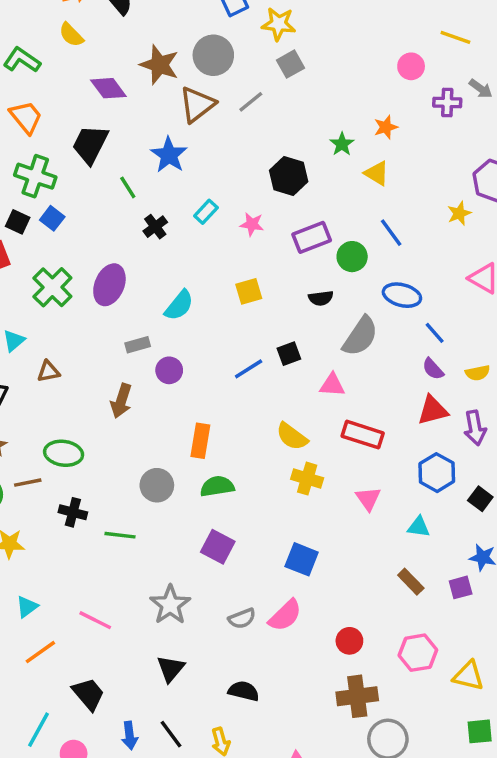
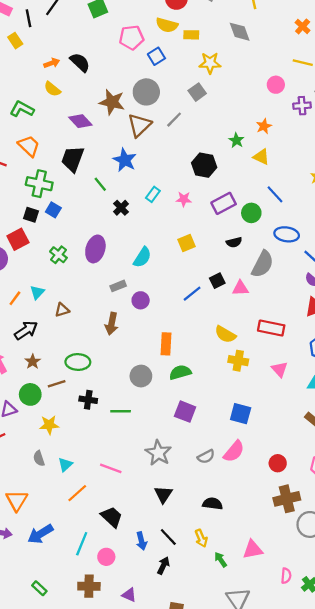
yellow star: (279, 24) -> (210, 63), moved
green cross: (52, 287) -> (58, 255), size x0.7
pink triangle: (332, 385) -> (240, 288), moved

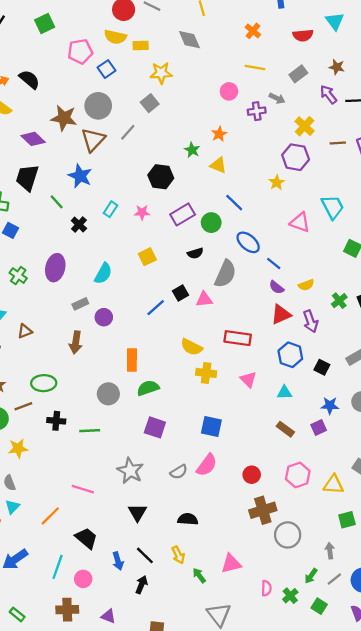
blue ellipse: (287, 234) -> (248, 242), turned 35
cyan triangle: (65, 465) -> (12, 507), moved

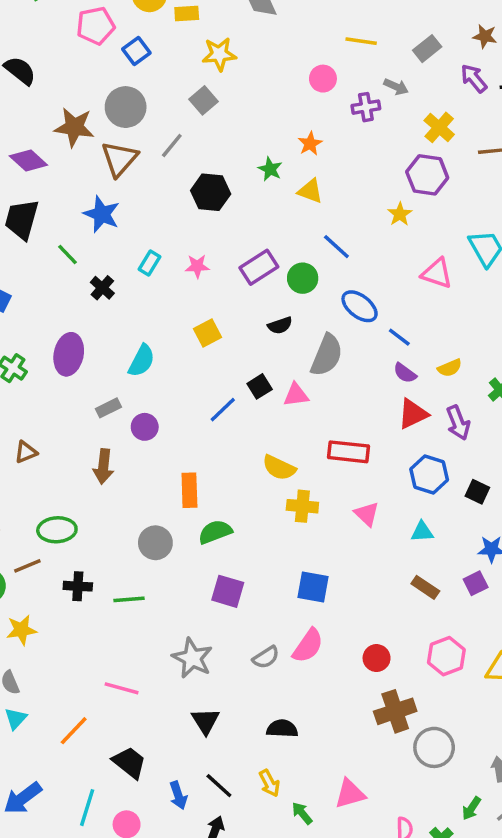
black hexagon: (161, 177) -> (211, 192), moved

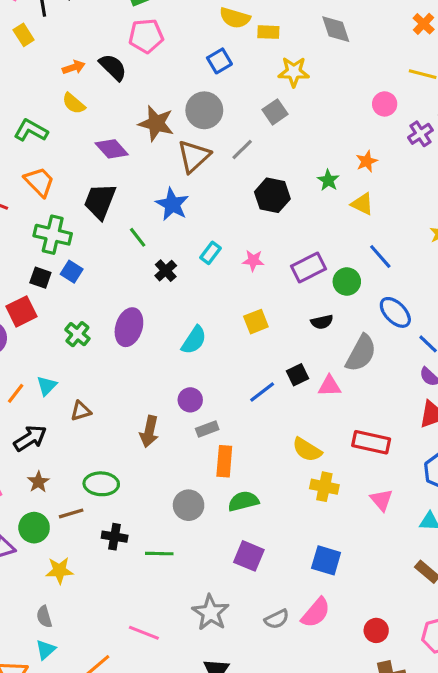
pink pentagon: (96, 26) -> (146, 36), moved
purple cross: (366, 107) -> (420, 134), turned -30
gray rectangle: (108, 408) -> (207, 429), moved

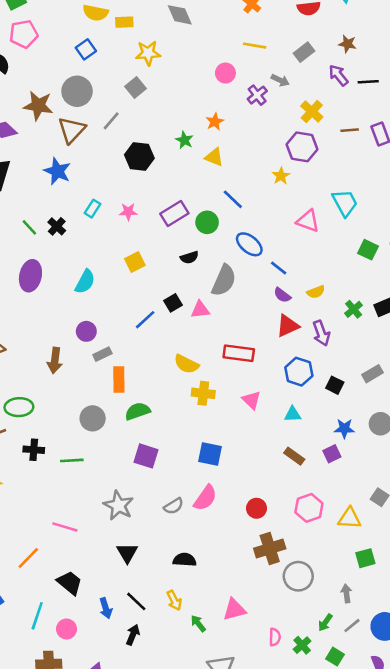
green line: (138, 237) -> (29, 227), moved

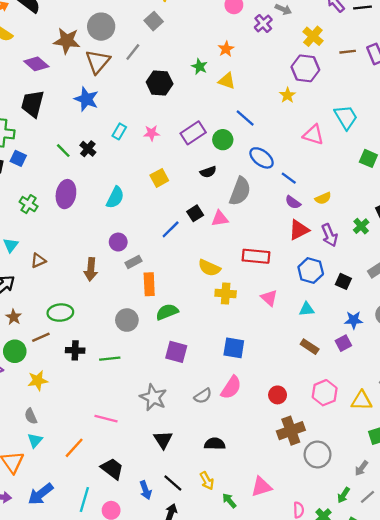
green cross: (354, 309) -> (361, 226), moved
gray arrow: (346, 593) -> (361, 468), turned -133

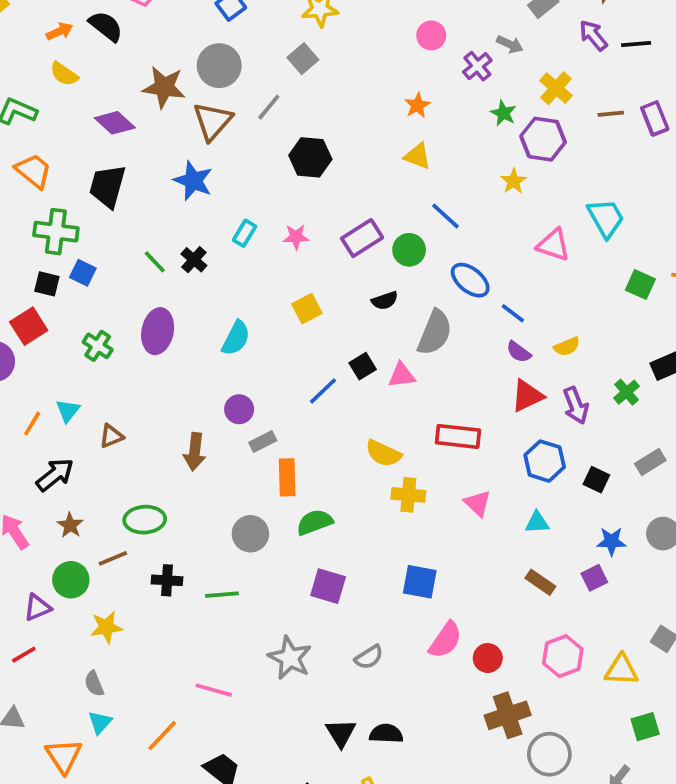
green star: (199, 67) -> (503, 113), moved
pink semicircle: (231, 388) -> (445, 640), moved
black triangle: (163, 440) -> (341, 733), moved

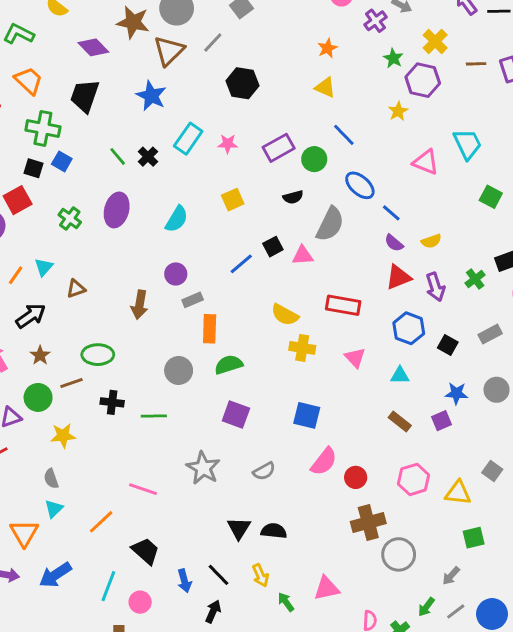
cyan rectangle: (245, 233) -> (188, 139), size x1.5

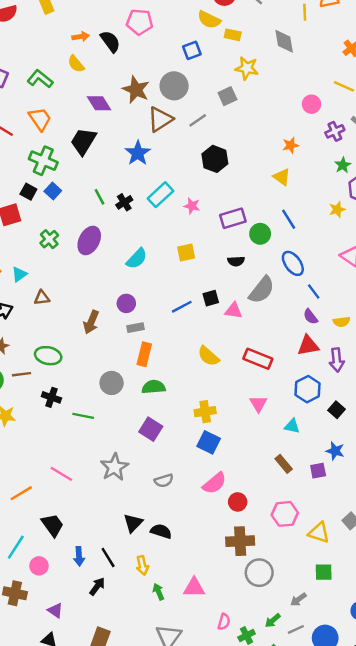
yellow cross: (302, 348) -> (205, 412), moved, turned -30

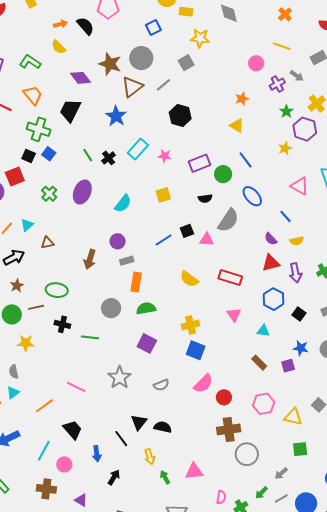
blue line: (314, 292) -> (286, 216), moved
black line: (108, 557) -> (121, 439), moved

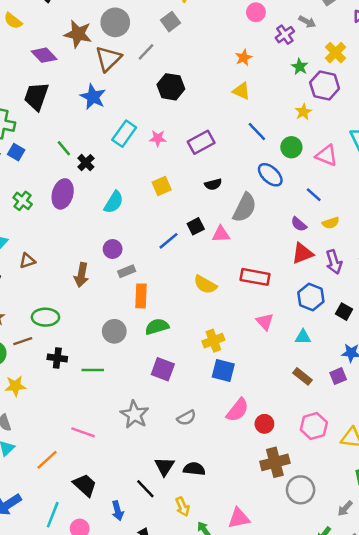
black cross: (109, 158) -> (86, 163), moved
green circle: (223, 174) -> (291, 147), moved

